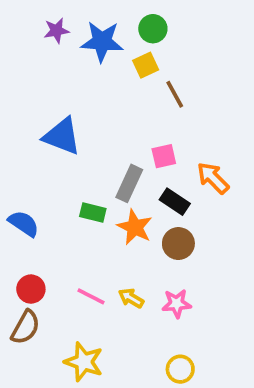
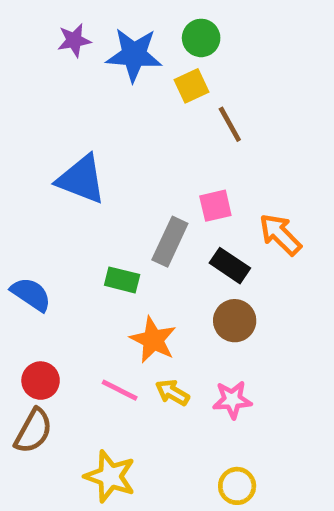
orange star: (135, 227) -> (153, 340), moved

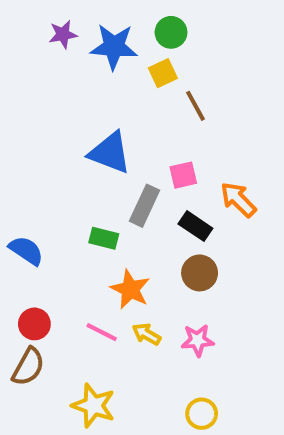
blue triangle: (81, 179) -> (110, 153), moved

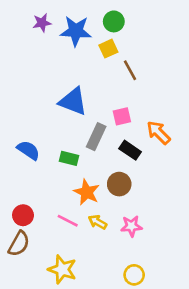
blue semicircle: (26, 251) -> (28, 150), moved
brown circle: (200, 273) -> (119, 184), moved

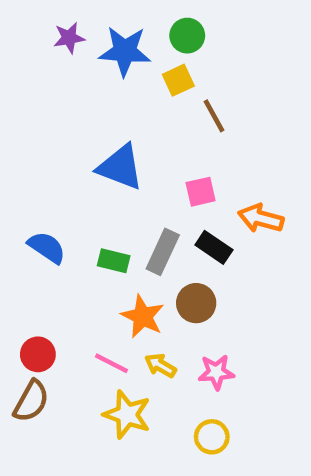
orange arrow: (159, 133) -> (261, 218), turned -30
gray rectangle: (96, 137) -> (163, 252), moved
yellow star: (62, 269) -> (127, 415), moved
yellow circle: (134, 275) -> (212, 437), moved

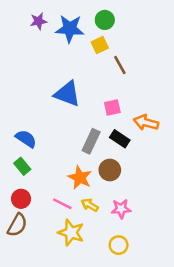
green rectangle: (114, 261) -> (22, 166), moved, turned 36

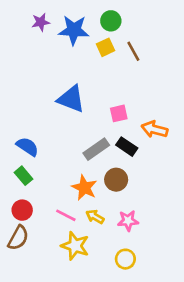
brown line: (120, 65) -> (133, 51), moved
gray rectangle: (91, 141) -> (96, 149), turned 30

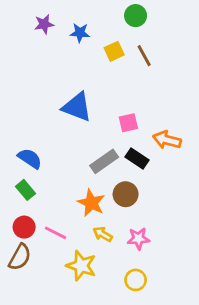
green circle: (111, 21) -> (136, 16), moved
blue star: (74, 30) -> (80, 33), size x0.6
pink line: (66, 215) -> (56, 233), moved

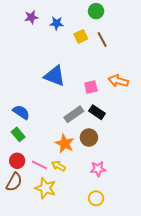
orange arrow: (167, 140) -> (118, 81), moved
yellow arrow: (103, 234) -> (59, 166), moved
yellow star: (81, 266) -> (45, 188), moved

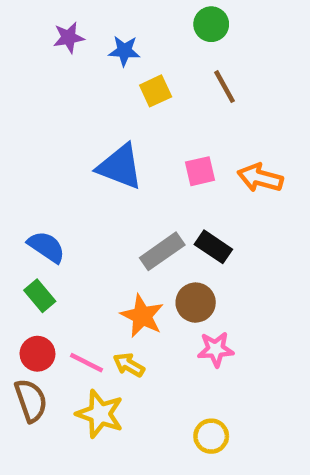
yellow square: (81, 36) -> (156, 91), moved
pink square: (91, 87) -> (200, 171), moved
pink star: (98, 169) -> (216, 349), moved
brown semicircle: (14, 182) -> (31, 400), turned -48

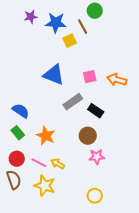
blue star: (124, 51) -> (56, 23), size x1.5
brown line: (225, 87) -> (83, 27), moved
gray rectangle: (162, 251) -> (73, 102), moved
orange star: (142, 316) -> (46, 136), moved

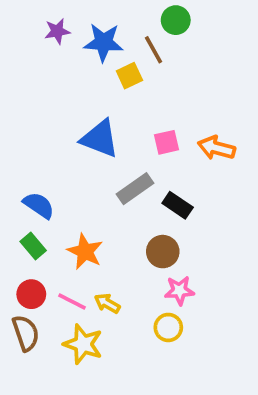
yellow circle: (95, 196) -> (168, 327), moved

